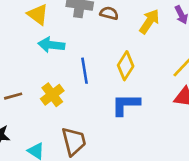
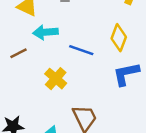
blue line: (85, 71) -> (81, 50), turned -50
brown line: (13, 96) -> (18, 53), moved

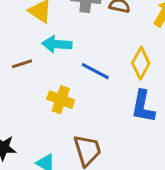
blue L-shape: (126, 74) -> (143, 107), turned -76
yellow cross: (56, 79) -> (61, 100), turned -30

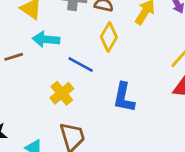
yellow diamond: (141, 63) -> (109, 37), moved
yellow cross: (61, 100) -> (62, 93), moved, turned 30

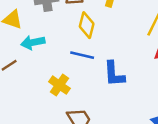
blue line: (81, 64) -> (82, 55), moved

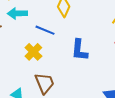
blue line: (82, 55) -> (45, 30), moved

